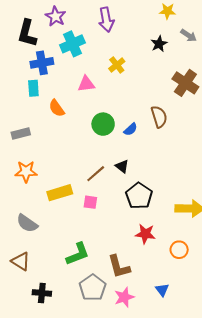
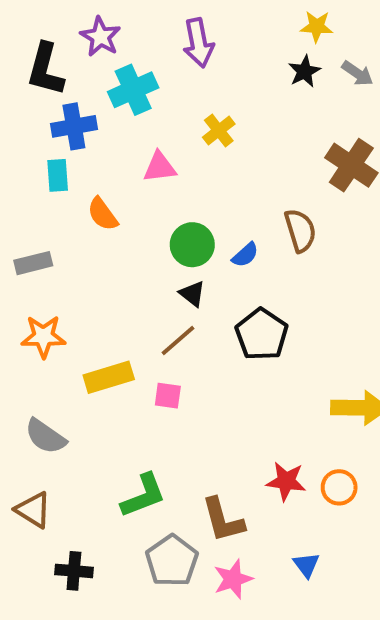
black star: (159, 44) -> (304, 71), moved
black triangle: (122, 166) -> (192, 294), moved
black pentagon: (139, 196) -> (262, 334), moved
red star: (145, 234) -> (286, 481), moved

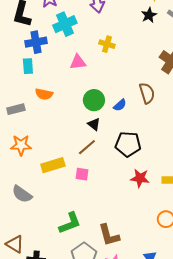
yellow cross: (219, 131) -> (107, 44), turned -35
orange semicircle: (103, 214) -> (44, 94), moved, turned -42
black pentagon: (262, 334) -> (128, 144), turned -30
red star: (286, 481) -> (140, 178), moved
brown triangle: (33, 510) -> (15, 244), moved

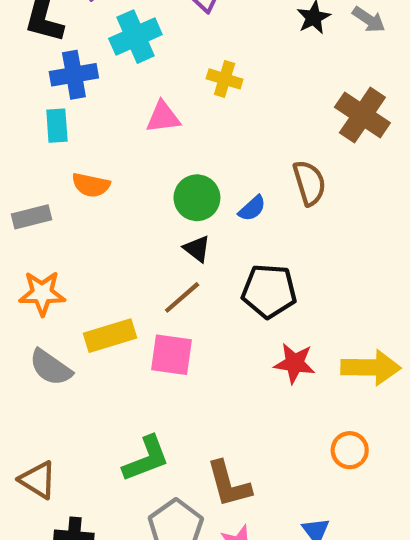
pink square: (82, 174) -> (172, 355), size x1.5
gray semicircle: (22, 194) -> (51, 367), moved
brown triangle: (15, 244) -> (38, 480), moved

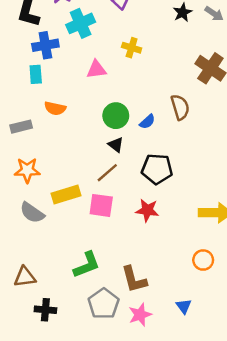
red star: (295, 363) -> (147, 210), moved
brown triangle: (38, 480) -> (25, 277), turned -40

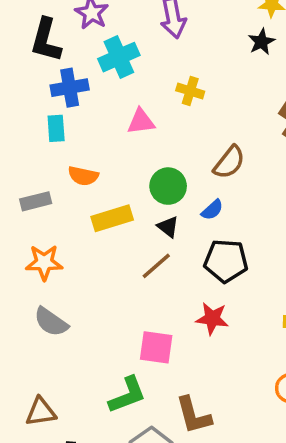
brown semicircle: (180, 107) -> (229, 162), moved, turned 55
blue semicircle: (147, 122) -> (212, 210), moved
yellow rectangle: (66, 194) -> (112, 218), moved
pink square: (101, 205) -> (156, 347), moved

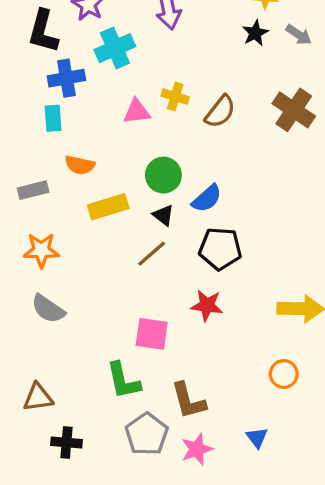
yellow cross: (190, 91) -> (175, 97), moved
brown semicircle: (229, 162) -> (220, 112), moved
blue semicircle: (212, 210) -> (207, 198), size x1.4
green L-shape: (127, 395) -> (123, 381), turned 99

